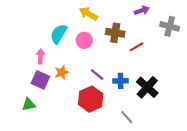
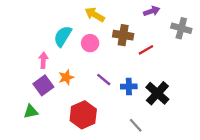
purple square: (40, 80) -> (43, 85), turned 30
red hexagon: (91, 99) -> (83, 115), moved

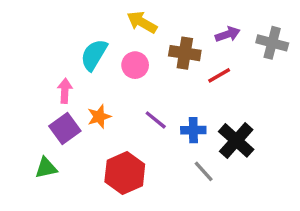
purple arrow: (152, 11) -> (228, 34), moved
gray line: (136, 125) -> (204, 171), moved

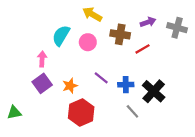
orange star: (99, 116) -> (70, 86), moved
green triangle: (46, 168) -> (14, 112), moved

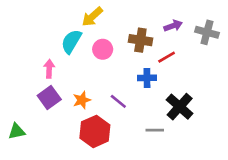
yellow arrow: (92, 14) -> (92, 17), moved, turned -72
purple line: (101, 78) -> (118, 101), moved
blue cross: (126, 85) -> (147, 78), moved
gray line: (132, 111) -> (155, 130), turned -48

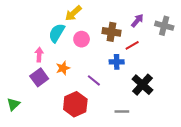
purple arrow: (173, 26) -> (137, 21), turned -32
orange star: (82, 100) -> (63, 68), moved
gray line: (155, 130) -> (122, 111), moved
green triangle: (17, 131) -> (13, 104), turned -32

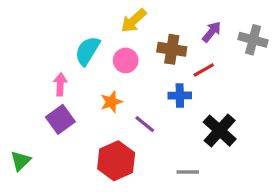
yellow arrow: (73, 13) -> (134, 21), moved
orange star: (63, 68) -> (111, 102), moved

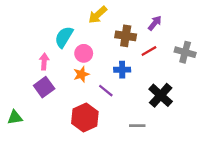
gray cross: (253, 40) -> (185, 52), moved
pink circle: (126, 60) -> (84, 53), moved
blue cross: (180, 95) -> (122, 70), moved
green triangle: (21, 161) -> (15, 117), turned 35

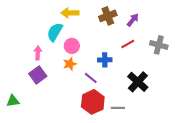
yellow arrow: (98, 15) -> (70, 13), moved, turned 42
brown cross: (126, 36) -> (108, 16), moved, turned -30
red hexagon: (85, 117) -> (93, 102), moved

